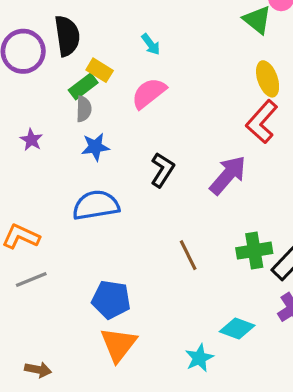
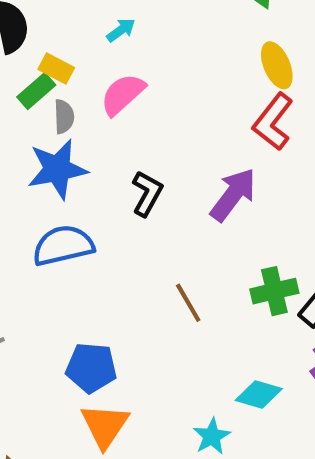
cyan arrow: (151, 44) -> (121, 30), turned -85
gray semicircle: (84, 109) -> (64, 117), moved
blue star: (95, 147) -> (57, 169), size x1.6

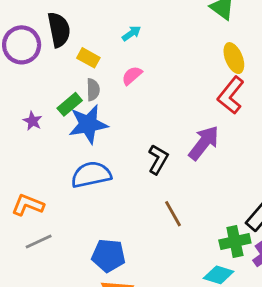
green rectangle: (36, 91) -> (70, 104), moved
pink semicircle: (123, 94) -> (132, 76), size x0.7
black L-shape: (147, 193) -> (158, 159), moved
green cross: (274, 291) -> (235, 241), moved

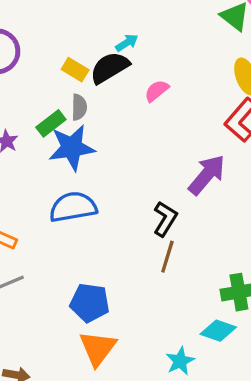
black semicircle: (59, 30) -> (110, 68), moved, turned -112
pink semicircle: (132, 76) -> (157, 91), moved
black L-shape: (158, 159) -> (165, 219), moved
brown line: (173, 214) -> (167, 257), turned 44

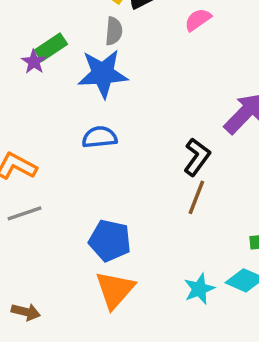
green rectangle: (51, 123) -> (51, 47), moved
blue semicircle: (73, 207) -> (100, 137), size x0.7
cyan star: (180, 361) -> (199, 289), moved

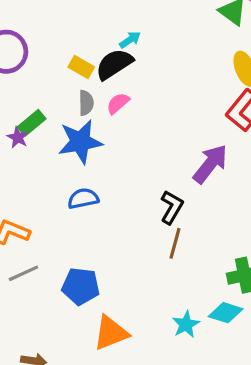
pink semicircle: (198, 20) -> (118, 103), moved
blue pentagon: (110, 241) -> (81, 286), moved
orange triangle: (115, 290) -> (111, 333), turned 33

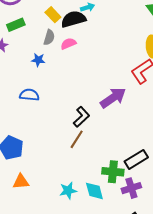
green rectangle: (32, 123) -> (16, 25), moved
blue star: (80, 142) -> (38, 60), size x0.5
cyan diamond: (226, 313) -> (94, 191), turned 40
orange triangle: (111, 333) -> (21, 182), size x0.7

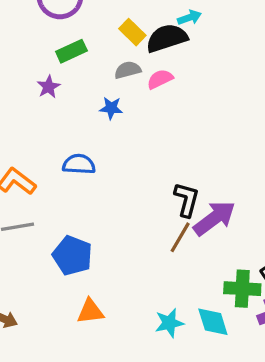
gray semicircle: (49, 37) -> (128, 70), turned -119
blue semicircle: (29, 95) -> (79, 164), moved
purple arrow: (113, 98) -> (214, 218), moved
black L-shape: (81, 117) -> (187, 200), turned -30

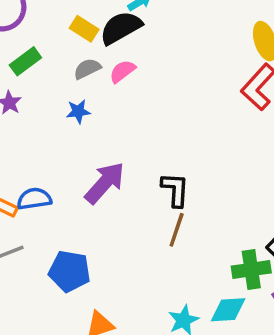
blue semicircle: (79, 164) -> (34, 199), moved
purple arrow: (214, 218) -> (105, 183), moved
cyan diamond: (213, 322) -> (228, 310), turned -64

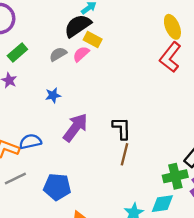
yellow rectangle: (84, 29) -> (93, 39), moved
blue star: (78, 111) -> (53, 95), moved

